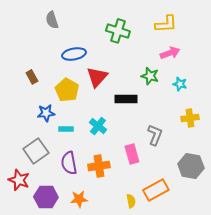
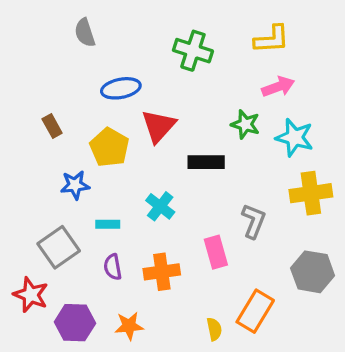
cyan star: (180, 84) -> (295, 137), size x1.6
yellow cross: (190, 118) -> (311, 193), size x1.4
cyan rectangle: (66, 129) -> (108, 224), moved
purple semicircle: (69, 163) -> (113, 267), size x0.7
orange rectangle: (156, 190) -> (255, 311), turned -30

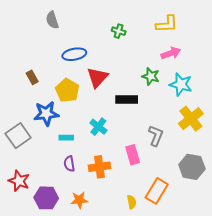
green cross: (193, 51) -> (119, 31), size x0.6
blue star: (75, 185) -> (46, 114), size x1.4
yellow cross: (311, 193) -> (191, 119), turned -30
gray square: (59, 247) -> (18, 136), moved

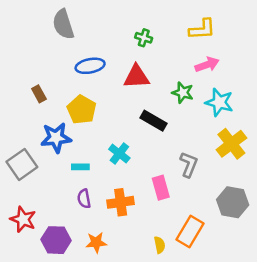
gray semicircle: (52, 20) -> (63, 24), size x1.4
red triangle: (97, 77) -> (136, 77), moved, turned 45
black rectangle: (127, 99) -> (153, 121), turned 30

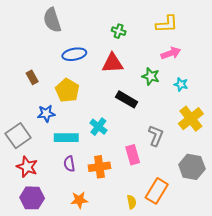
cyan star: (219, 102) -> (181, 84), size x0.6
blue star: (56, 138) -> (46, 114), size x0.7
cyan rectangle: (80, 167) -> (66, 138), size x1.6
red star: (23, 219) -> (27, 167), moved
purple hexagon: (56, 240) -> (32, 198), moved

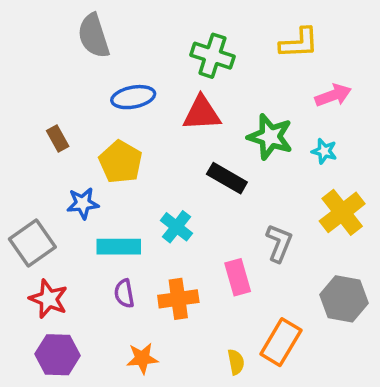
green cross: (119, 31) -> (212, 56), size x1.6
pink arrow: (171, 53) -> (333, 95), moved
green star: (151, 76) -> (270, 137), size x1.4

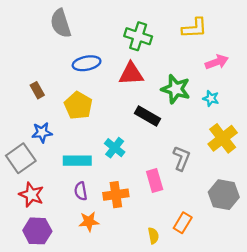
blue star: (83, 203) -> (42, 132), moved
orange rectangle: (281, 342) -> (183, 223), size x0.7
orange star: (142, 358) -> (89, 222), moved

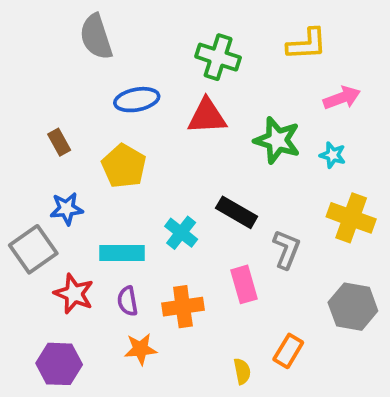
black rectangle: (148, 116) -> (237, 212), moved
yellow cross: (223, 138) -> (351, 218), turned -32
red star: (31, 195) -> (74, 294), moved

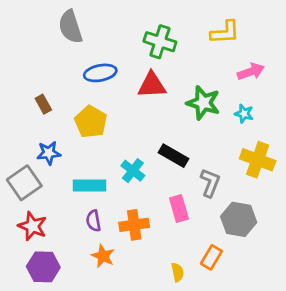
red star: (74, 294) -> (32, 226), moved
gray hexagon: (353, 307) -> (239, 219), moved
orange star: (140, 349) -> (103, 256), turned 30

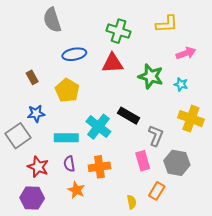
cyan cross: (133, 171) -> (98, 127), size x1.4
pink rectangle: (179, 209) -> (143, 161), moved
red star: (32, 226) -> (38, 167), moved

